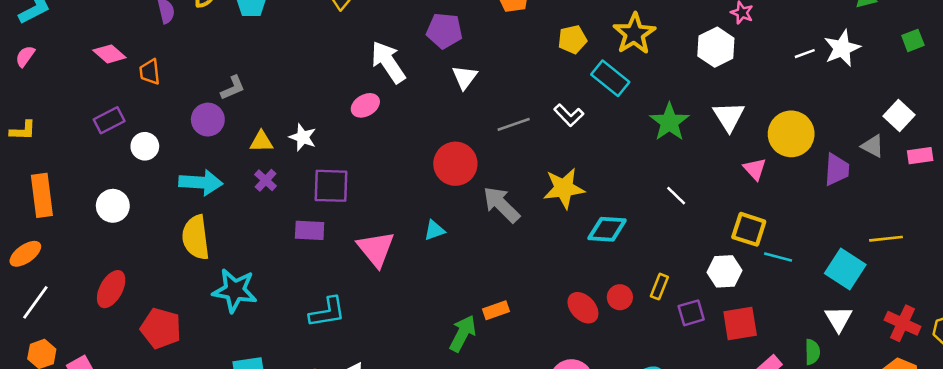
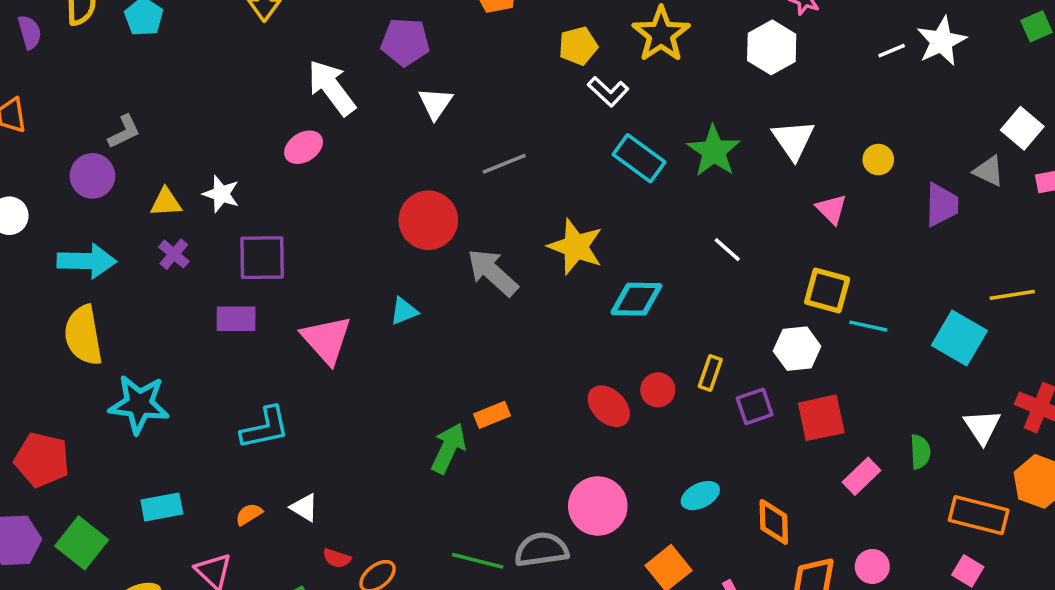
cyan rectangle: (610, 78) -> (639, 158), moved
white L-shape: (569, 115) -> (608, 92), moved
yellow circle: (791, 134) -> (878, 160), size x0.5
yellow star: (564, 188) -> (576, 247), turned 30
white triangle: (839, 319) -> (982, 427), moved

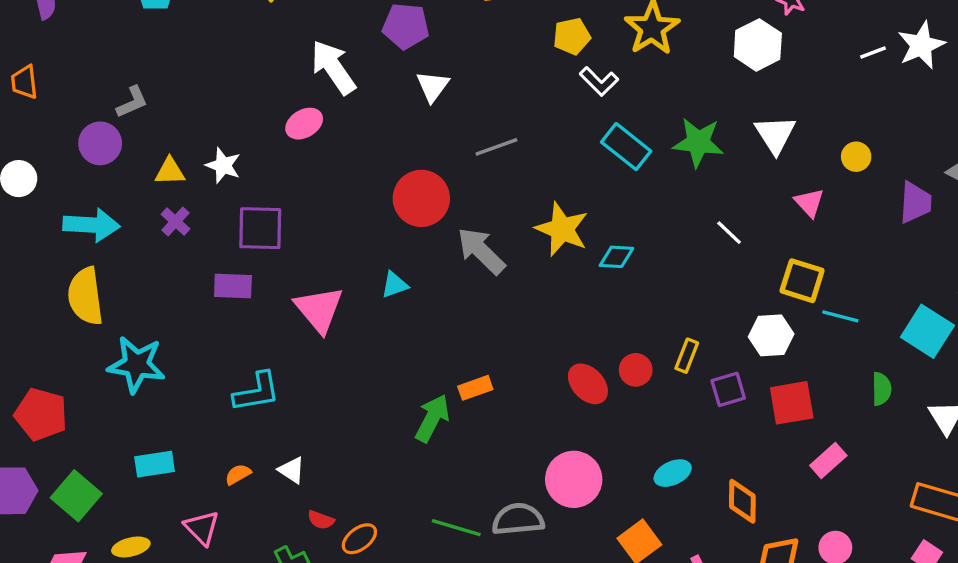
green star: (714, 151) -> (698, 142), turned -30
white line: (727, 250) -> (729, 233), moved
cyan diamond: (636, 299) -> (616, 257), moved, size x0.7
green semicircle: (920, 452) -> (882, 389), moved

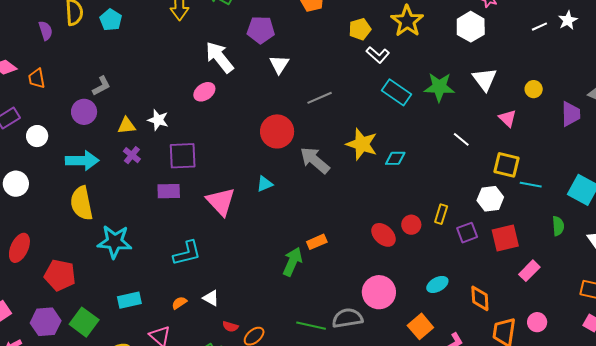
white star: (921, 45) -> (568, 20), size x0.7

